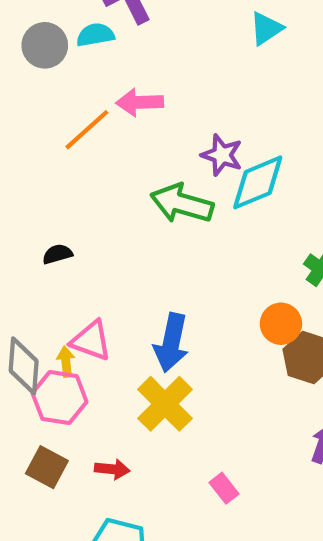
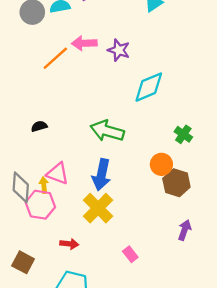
purple star: (222, 155) -> (119, 50), moved
green arrow: (182, 204) -> (107, 131), moved
brown square: (47, 467) -> (23, 262), moved

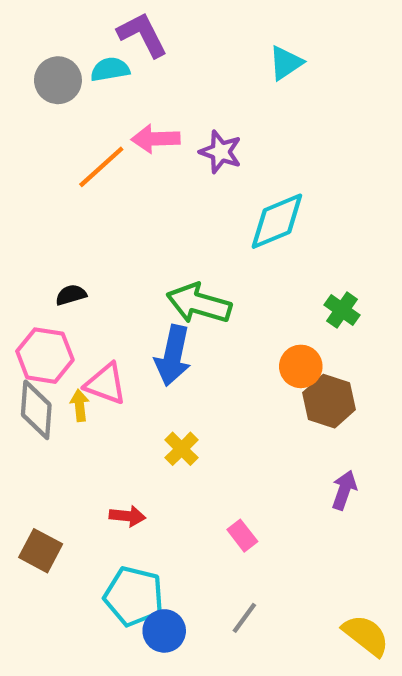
blue arrow: (101, 175) -> (173, 356), moved
pink hexagon: (40, 205) -> (45, 356), moved
yellow cross: (98, 208) -> (182, 449), size x0.6

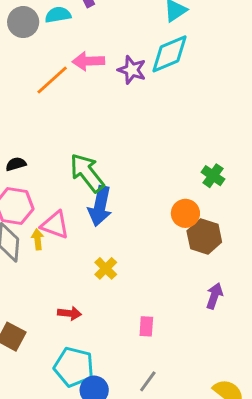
cyan diamond: (277, 221) -> (170, 54), moved
black semicircle: (71, 295) -> (16, 164), moved
green arrow: (199, 304) -> (87, 173), moved, turned 36
pink rectangle: (242, 536) -> (146, 326), turned 42

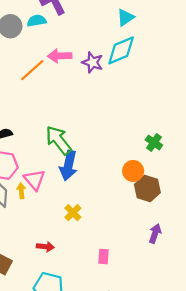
pink triangle: (55, 225) -> (34, 180), turned 30

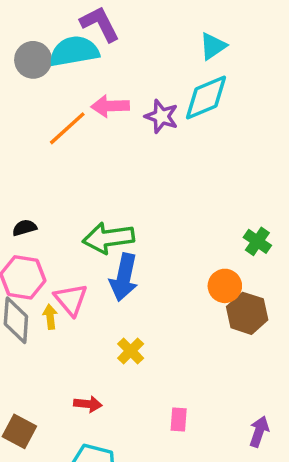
cyan semicircle: (37, 21) -> (74, 51), size x1.6
green arrow: (59, 140) -> (108, 238), turned -60
purple arrow: (155, 233) -> (259, 431), moved

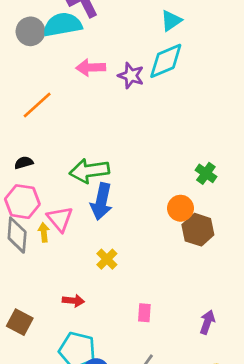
orange line: (67, 128) -> (37, 105), moved

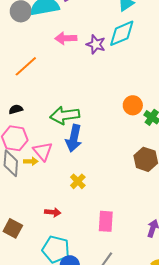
orange circle: (181, 208) -> (133, 105), moved
yellow arrow: (44, 232) -> (31, 161), turned 96
pink rectangle: (144, 313) -> (106, 221), size x1.5

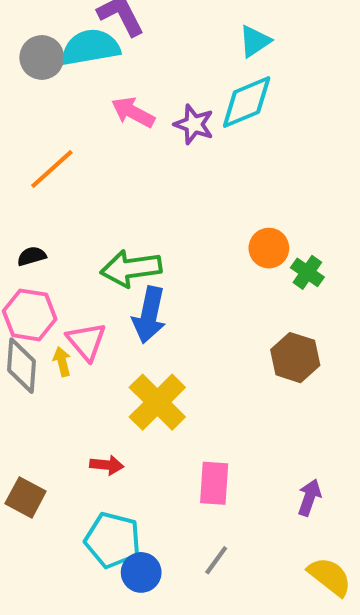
pink arrow: (66, 38) -> (133, 112), turned 30
yellow arrow: (31, 161) -> (62, 362), turned -104
yellow cross: (78, 181) -> (157, 402), size x1.8

